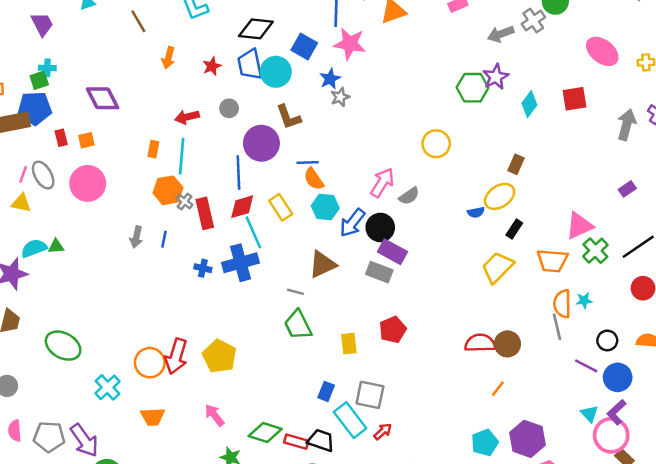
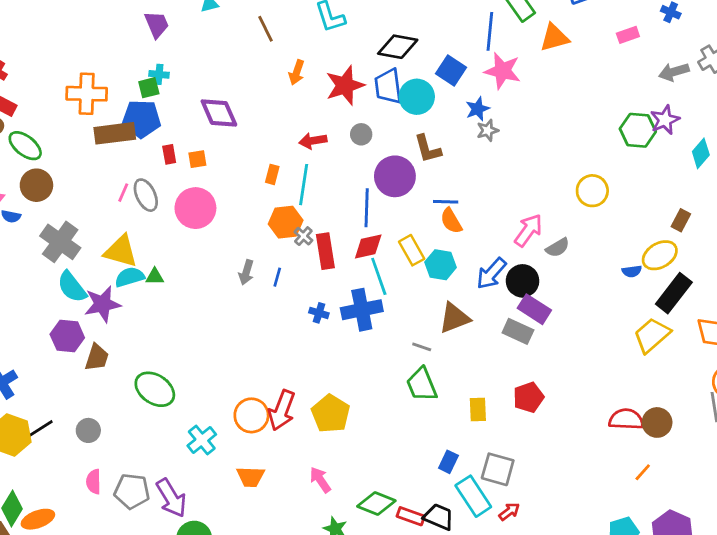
red star: (212, 66) -> (345, 85), size x1.8
yellow triangle: (21, 203) -> (121, 251), moved, size x1.5
cyan hexagon: (325, 207) -> (441, 265), moved
black rectangle: (514, 229) -> (674, 293), size x1.8

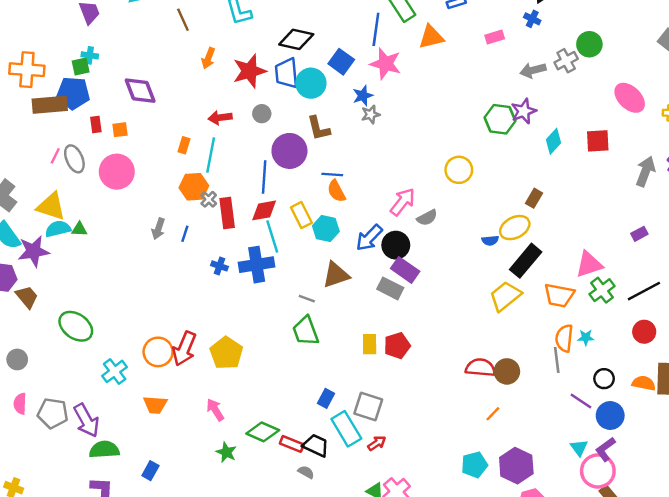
brown trapezoid: (97, 357) -> (27, 297), turned -60
yellow rectangle: (478, 410) -> (370, 344), moved

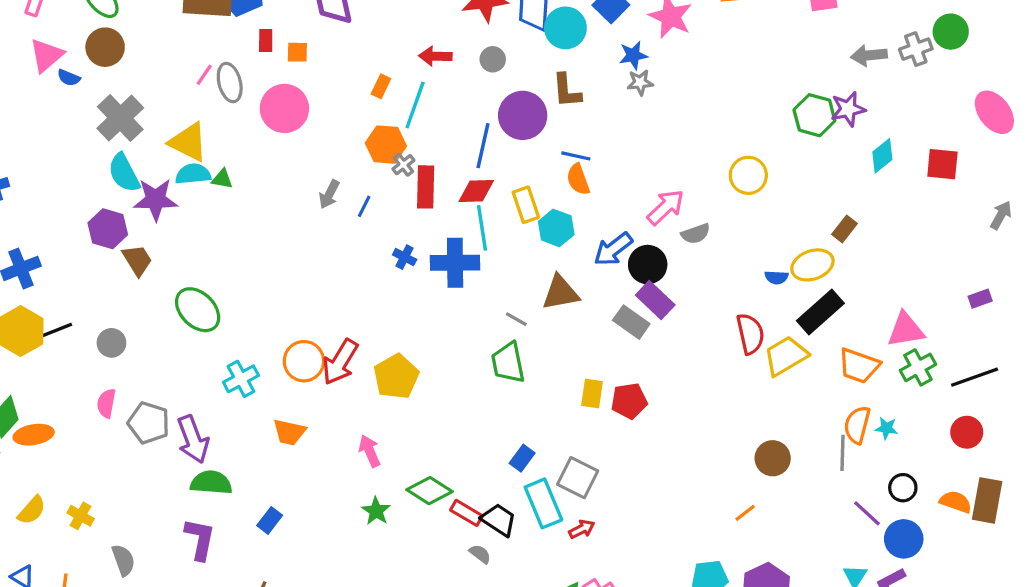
gray arrow: (645, 171) -> (1001, 215), size x0.7
red semicircle: (480, 368) -> (750, 334), moved, turned 64

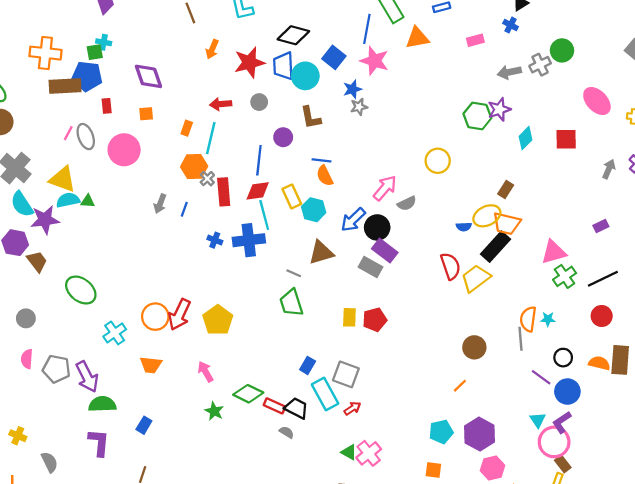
orange square: (297, 52) -> (146, 114), moved
purple circle: (523, 115) -> (283, 137), size x0.6
orange trapezoid: (859, 366) -> (507, 224), moved

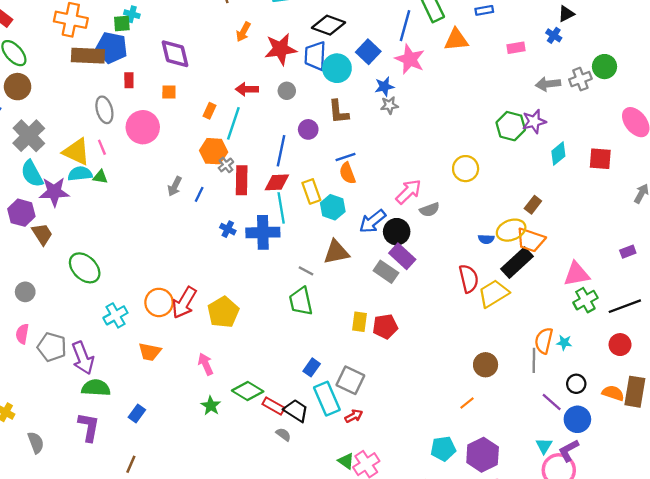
pink line: (68, 133) -> (102, 147), moved, turned -56
blue line: (321, 160) -> (346, 157), turned -30

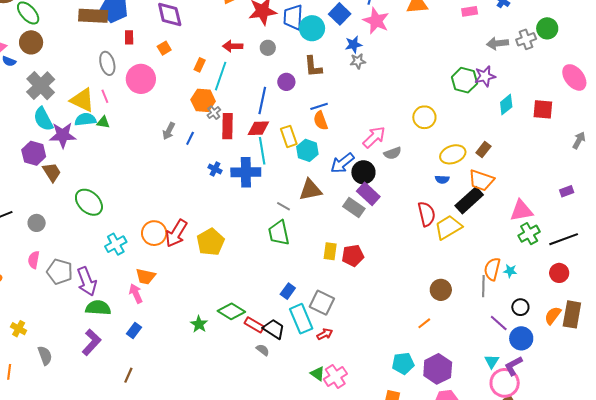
orange square: (169, 92) -> (164, 48), turned -32
yellow ellipse: (511, 230) -> (453, 154), moved
pink arrow: (206, 364) -> (136, 294), moved
orange semicircle: (613, 393) -> (553, 315), turned -72
purple L-shape: (89, 427) -> (92, 342), turned 32

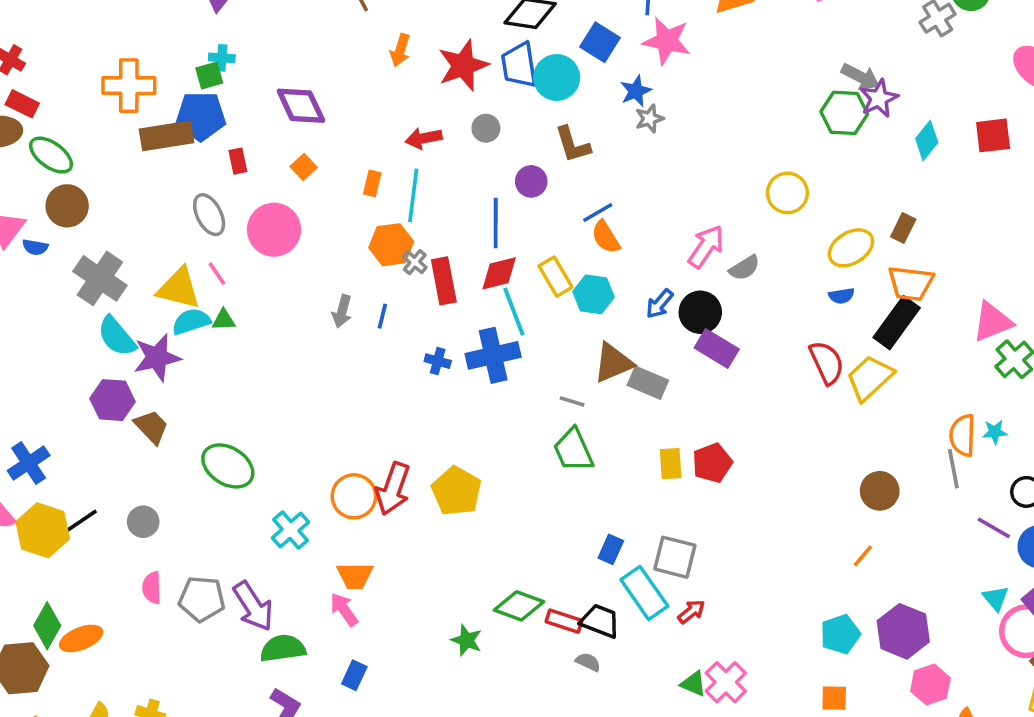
gray arrow: (497, 43) -> (860, 77), moved, turned -135
blue arrow: (342, 163) -> (660, 304), size x0.7
gray rectangle: (354, 207) -> (648, 383), moved

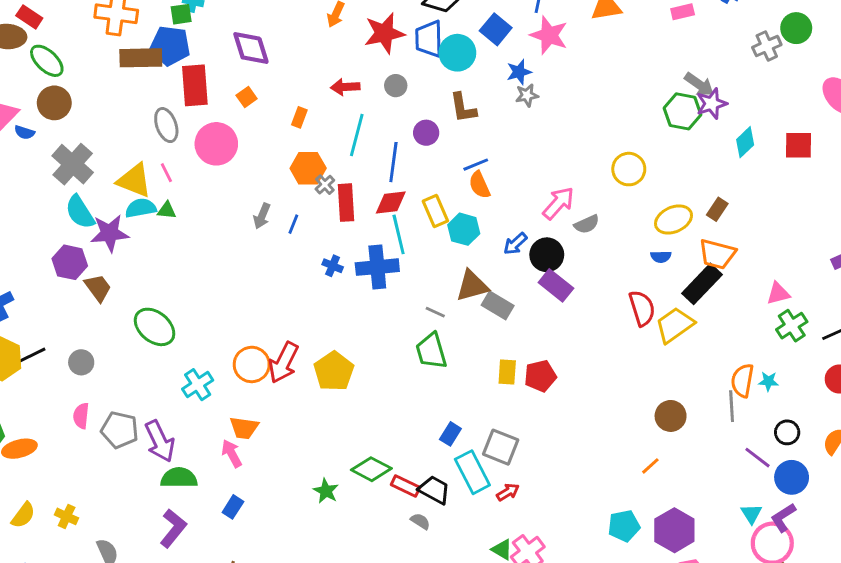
red rectangle: (238, 161) -> (195, 85), size x2.0
cyan line: (413, 195) -> (357, 135), moved
pink triangle: (992, 322) -> (778, 293), size x0.7

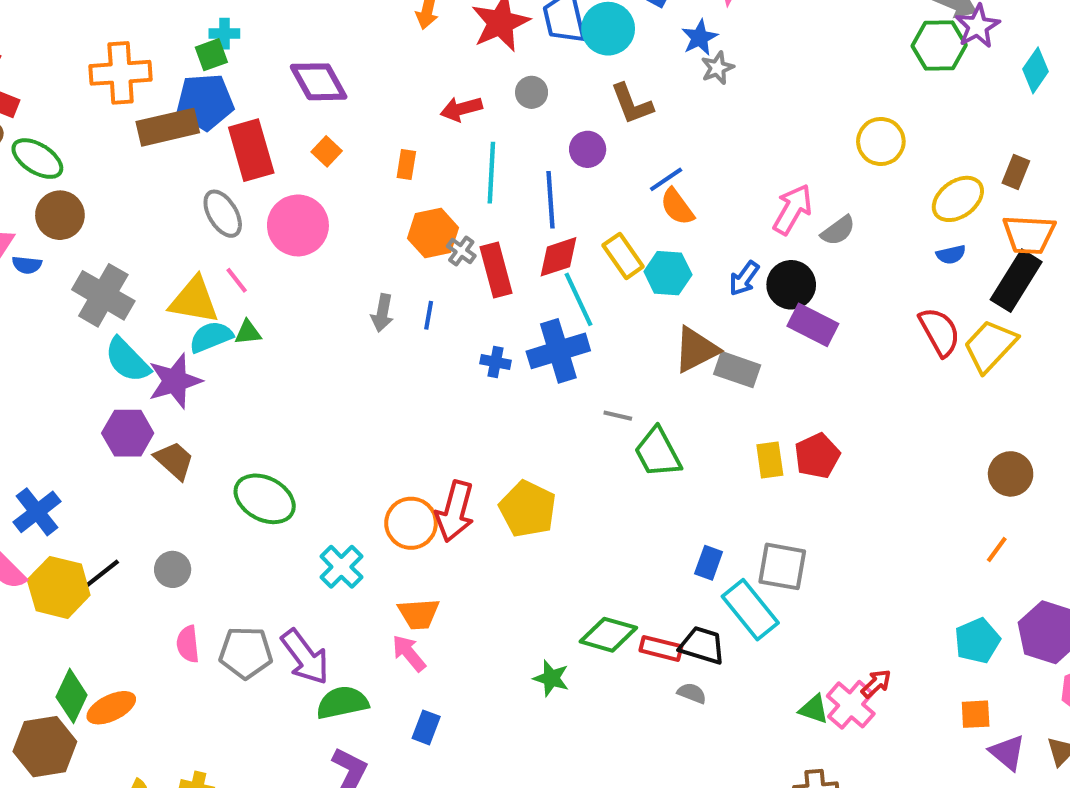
gray line: (435, 312) -> (618, 416), moved
red arrow: (508, 492) -> (876, 684), moved

